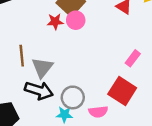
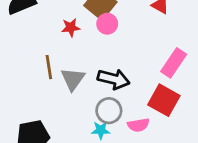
red star: (55, 22) -> (71, 28), moved
pink rectangle: (133, 58) -> (174, 63), size x1.5
black arrow: (39, 91) -> (114, 79), moved

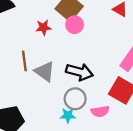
gray triangle: (73, 79) -> (45, 71), turned -30

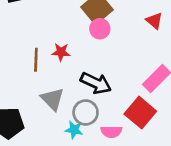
red star: (43, 27) -> (61, 52), moved
gray triangle: (45, 71) -> (52, 99), moved

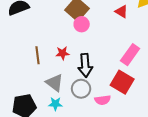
red star: (61, 52) -> (63, 53), moved
black arrow: (96, 83) -> (85, 65), turned 70
cyan star: (74, 130) -> (55, 104), moved

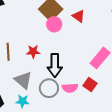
red triangle: (121, 12) -> (78, 16), moved
red square: (122, 82) -> (90, 85), size x0.6
pink semicircle: (103, 100) -> (70, 88), moved

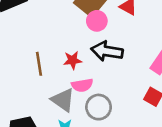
black arrow: (55, 65) -> (107, 51), moved, turned 105
pink semicircle: (70, 88) -> (82, 85), moved

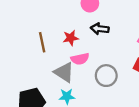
black arrow: (107, 51) -> (100, 29), size x0.7
gray circle: (99, 107) -> (106, 76), moved

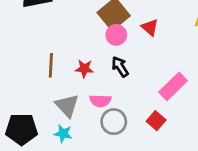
black arrow: (100, 29) -> (120, 67), turned 36
pink semicircle: (80, 59) -> (100, 101), moved

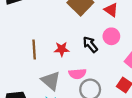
pink circle: (116, 35) -> (111, 36), moved

